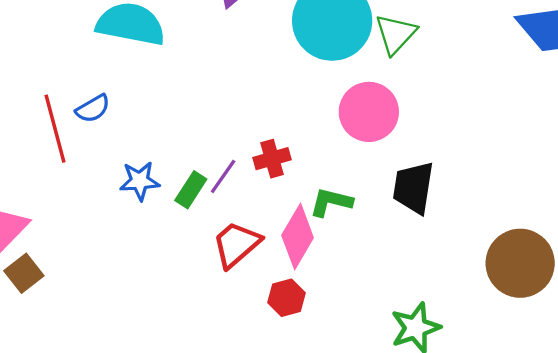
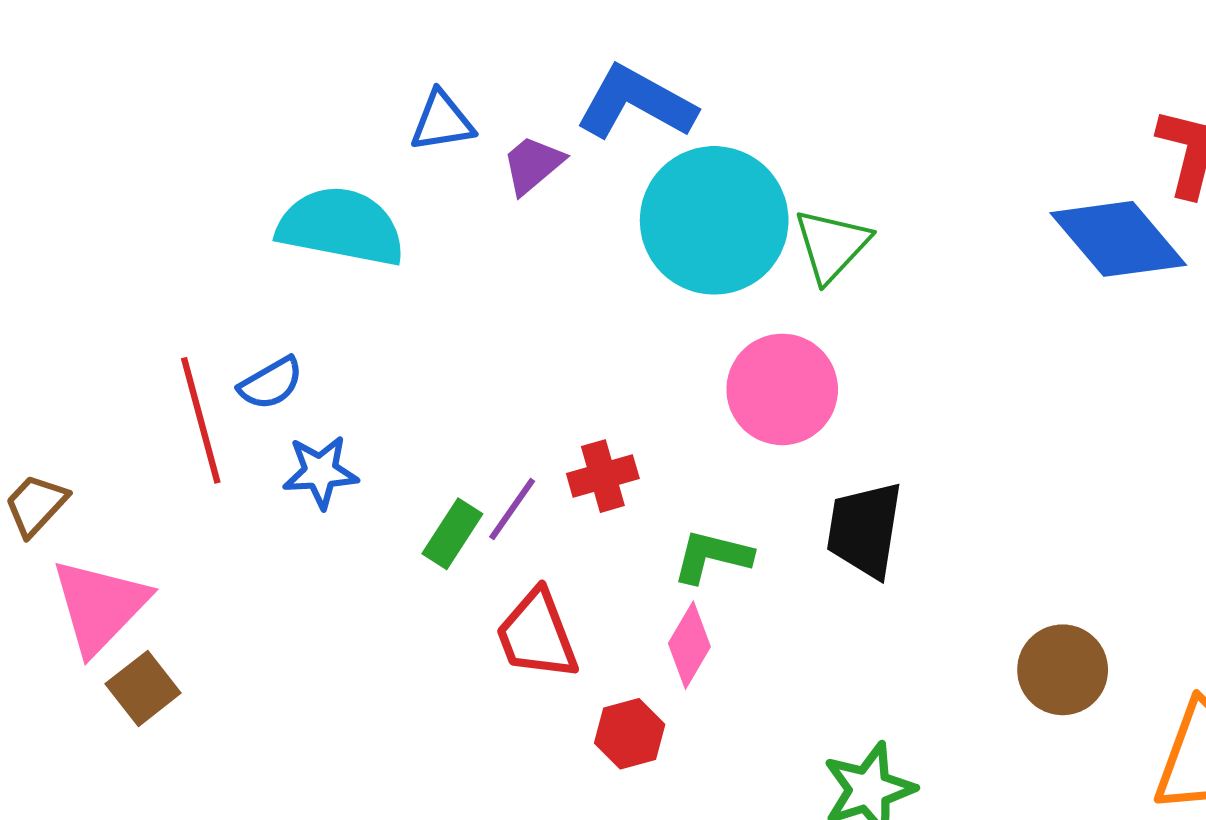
blue star: (140, 181) -> (320, 472), moved
pink diamond: (298, 237) -> (689, 645), moved, size x0.7
red trapezoid: (236, 244) -> (537, 635), turned -70
brown circle: (520, 263) -> (1063, 670), size x0.7

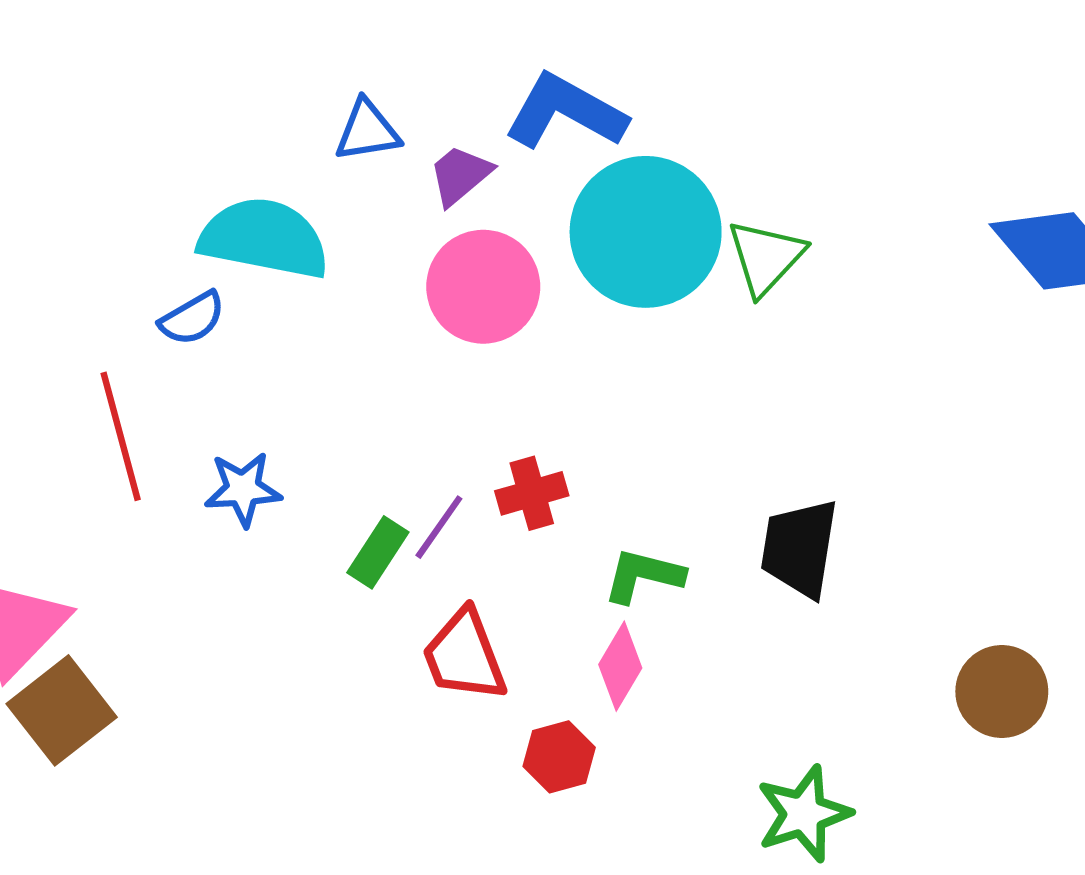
blue semicircle: (271, 383) -> (192, 318), moved
pink circle: (782, 389) -> (483, 287), moved
brown square: (143, 688) -> (62, 710), size x1.4

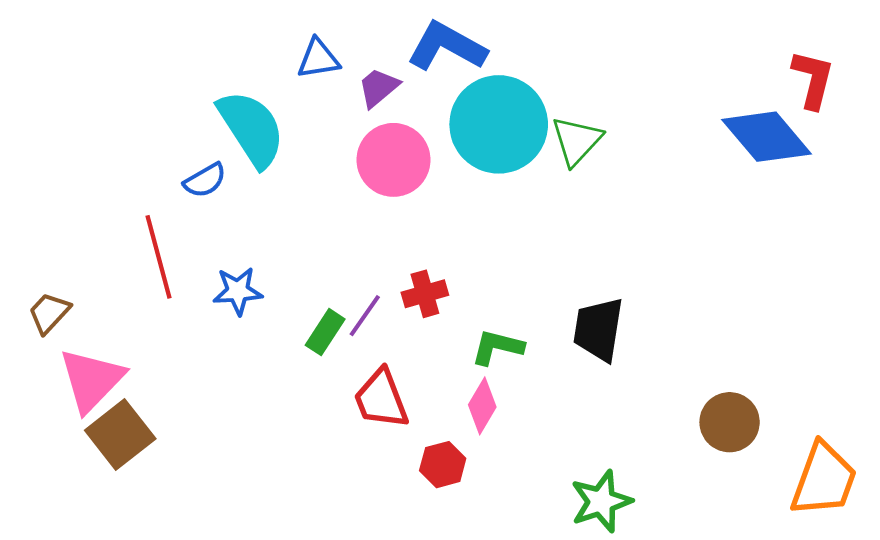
cyan semicircle: (264, 238) -> (251, 128), turned 46

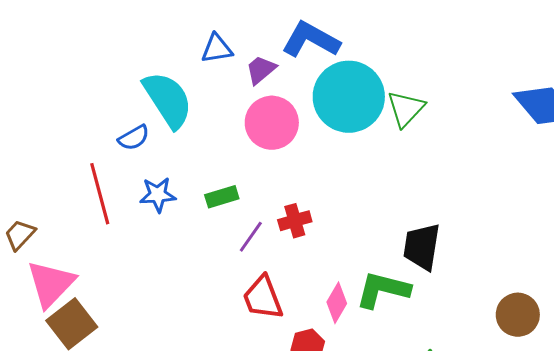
blue star: (238, 291) -> (158, 195), moved
green rectangle: (325, 332) -> (222, 197), moved, turned 40
green L-shape: (497, 347) -> (383, 290), moved, size x1.4

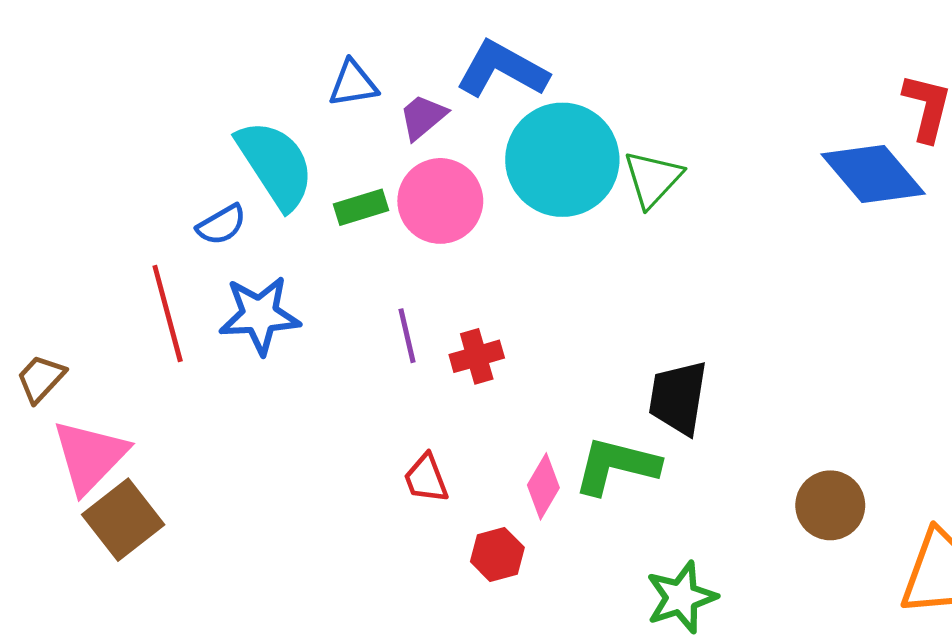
blue star: (158, 195) -> (260, 315), size x1.4
green rectangle: (222, 197) -> (361, 207), moved
purple line: (251, 237) -> (407, 336), moved, turned -48
red trapezoid: (263, 298) -> (426, 478), size x0.7

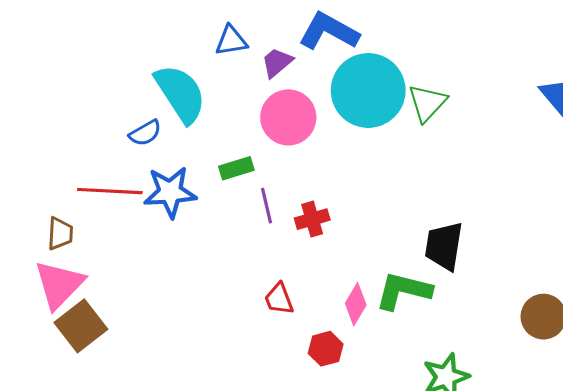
green rectangle: (361, 207) -> (236, 168), moved
red line: (168, 314) -> (110, 191), turned -72
brown trapezoid: (41, 379) -> (60, 234), moved, turned 140

